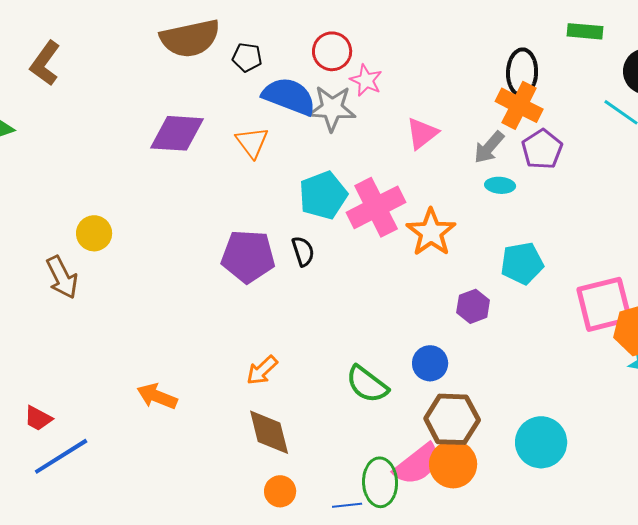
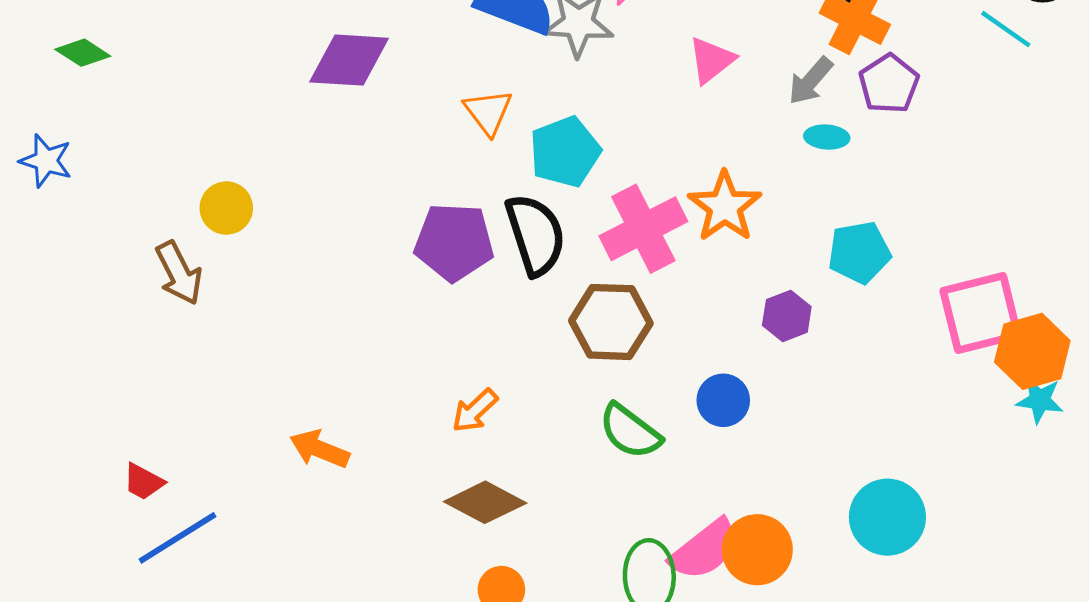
orange triangle: (252, 142) -> (488, 112), moved
pink cross: (376, 207) -> (643, 229), moved
black semicircle: (303, 251) -> (535, 235), size x1.8
brown hexagon: (452, 419) -> (611, 322), moved
brown diamond: (269, 432) -> (485, 502), turned -48

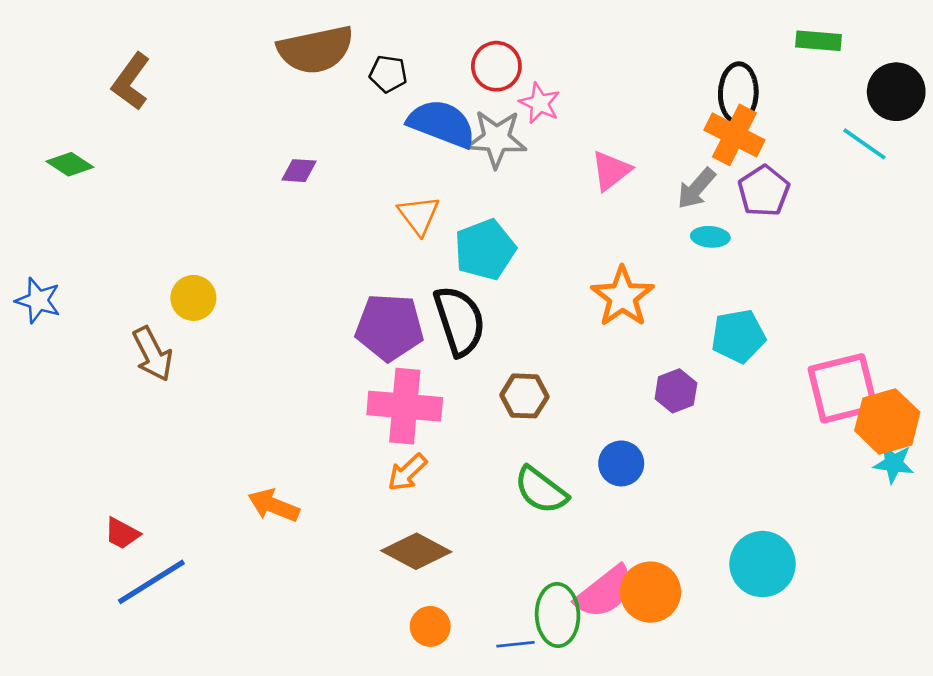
purple diamond: (349, 60) -> (299, 171), size x0.5
blue star: (46, 161) -> (38, 300), moved
pink cross: (643, 229) -> (405, 406), moved, turned 32
brown hexagon: (611, 322) -> (524, 396), size x0.7

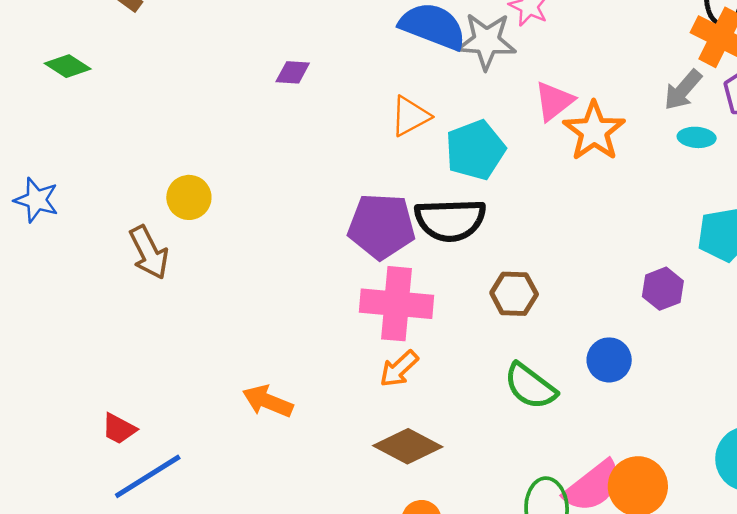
pink triangle: (611, 171) -> (554, 101), moved
orange triangle: (419, 215) -> (410, 116), turned 39
orange star: (622, 297) -> (594, 131), moved
black semicircle: (459, 321) -> (450, 220), turned 106

